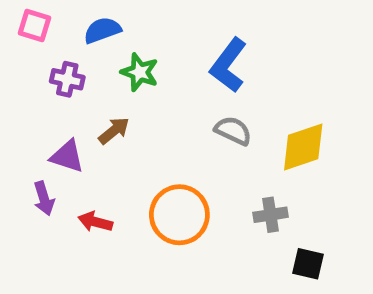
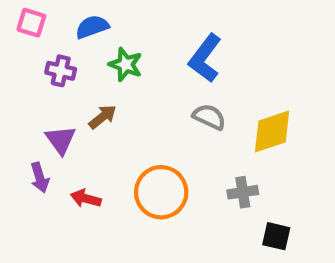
purple triangle: (67, 156) -> (61, 140), turned 36

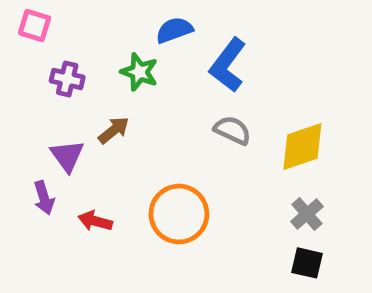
blue semicircle: (92, 27) -> (174, 30), moved
gray cross: (243, 192) -> (307, 214), moved, turned -32

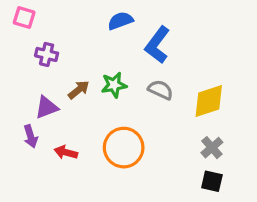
green star: (139, 72) -> (114, 85), moved, turned -30
purple triangle: (67, 156) -> (47, 107), turned 45

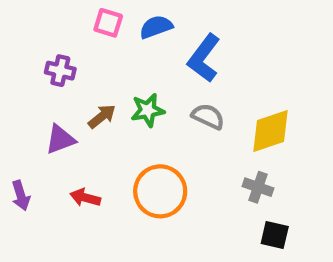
pink square: (24, 18) -> (108, 23), moved
purple arrow: (31, 136) -> (21, 196), moved
gray cross: (212, 148) -> (258, 187), moved, turned -30

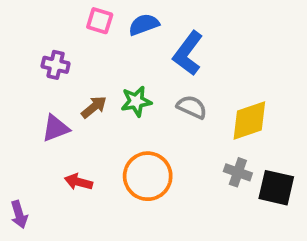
purple arrow: (21, 196) -> (19, 215), moved
black square: (275, 235) -> (276, 188), moved, size x1.4

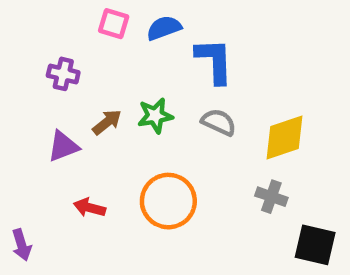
blue L-shape: (188, 53) -> (214, 61), turned 141
black square: (276, 188) -> (315, 245), moved

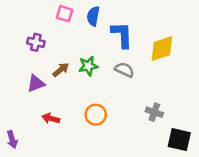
blue semicircle: (164, 28) -> (93, 16), turned -60
yellow diamond: (284, 138) -> (162, 49), moved
orange circle: (168, 201) -> (96, 115), size x0.7

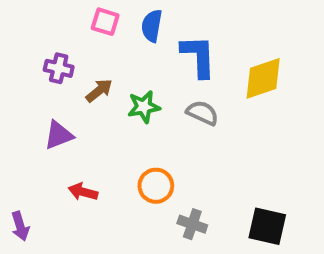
brown arrow: (61, 70) -> (99, 91), moved
gray cross: (154, 112) -> (192, 224), moved
black square: (179, 140) -> (267, 226), moved

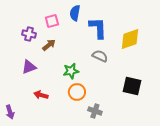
pink square: (105, 22) -> (52, 21), moved, turned -32
green star: (144, 107) -> (71, 71), moved
black square: (267, 226) -> (132, 86), moved

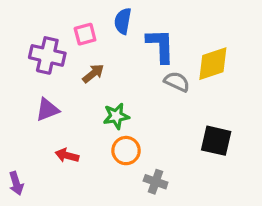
purple cross: (29, 34) -> (47, 55), size x1.5
brown arrow: (49, 45) -> (93, 73), moved
gray semicircle: (100, 56) -> (177, 82), moved

